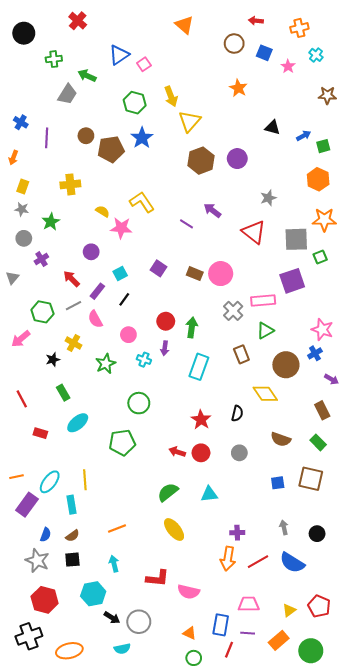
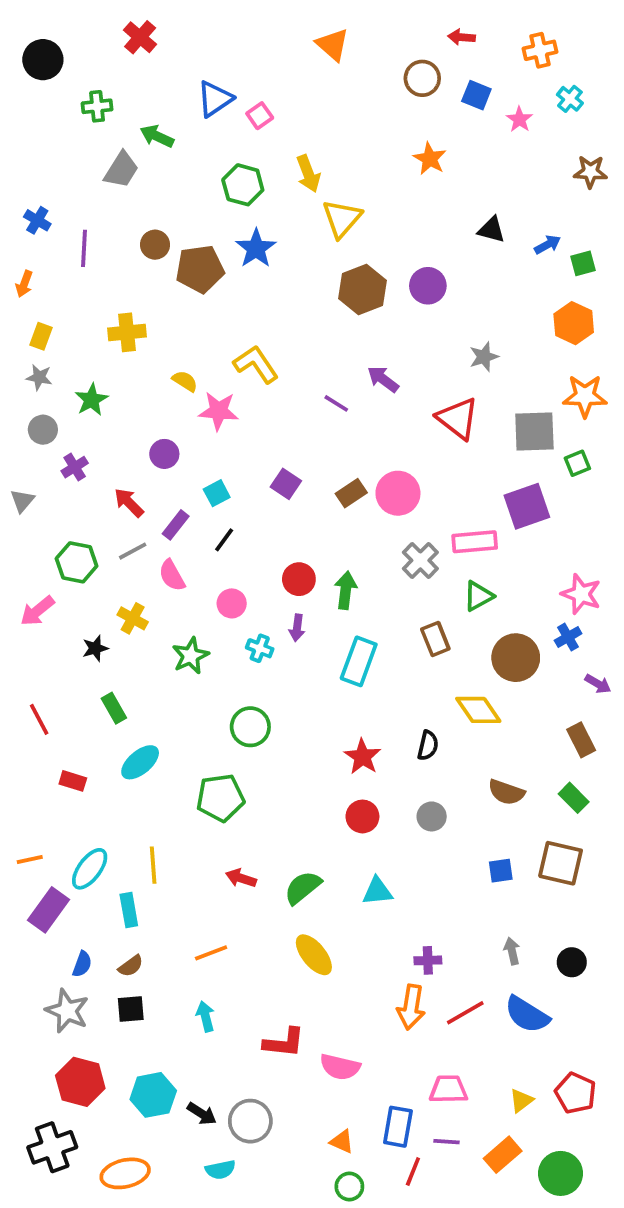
brown rectangle: (195, 274) -> (351, 493), turned -56
red arrow: (177, 452) -> (241, 878), moved
cyan hexagon: (93, 594) -> (153, 1095), moved

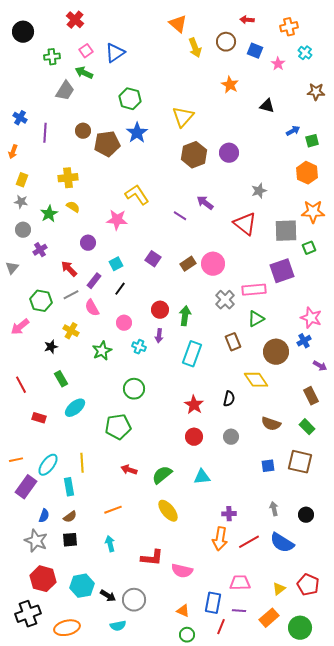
pink square: (260, 116) -> (86, 51), moved
yellow arrow: (308, 174) -> (195, 48), moved
black triangle: (491, 230) -> (267, 106), moved
yellow semicircle: (185, 381) -> (73, 207), moved

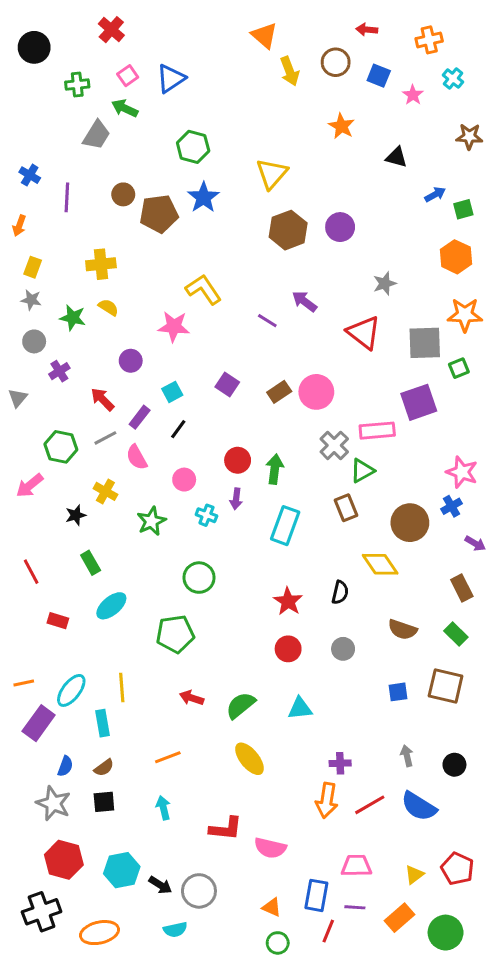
green star: (49, 214) -> (73, 318), turned -30
green triangle: (256, 319) -> (362, 471), moved

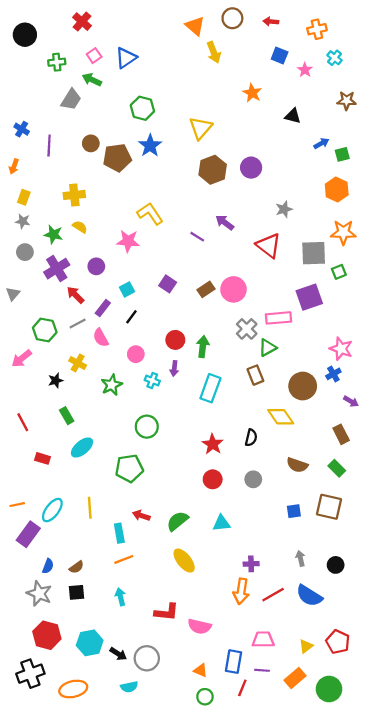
brown circle: (336, 62) -> (232, 18), moved
purple cross: (59, 371) -> (57, 269), moved, size x1.6
cyan rectangle: (102, 723) -> (119, 533), moved

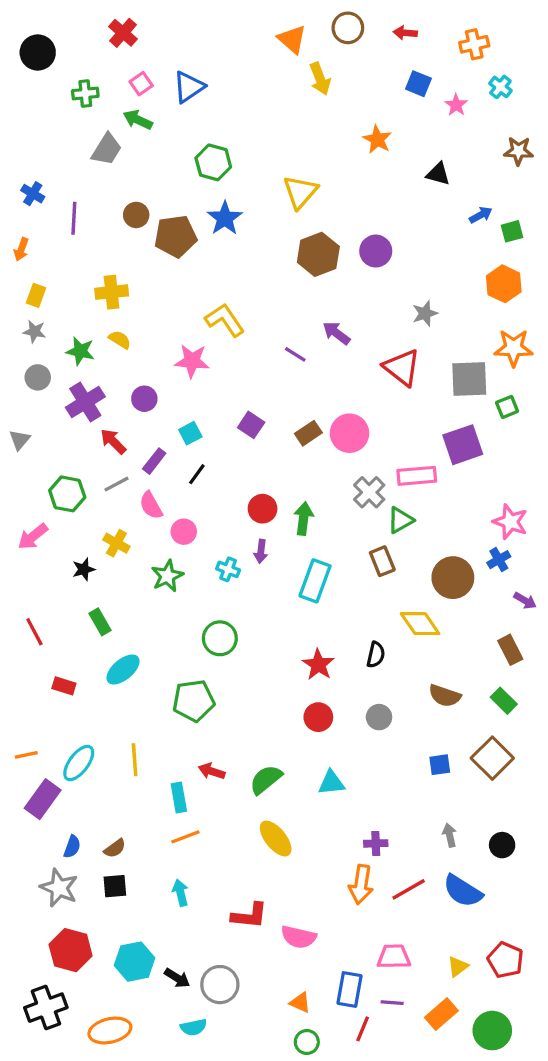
pink circle: (136, 354) -> (184, 532), moved
brown square: (329, 507) -> (492, 758), turned 32

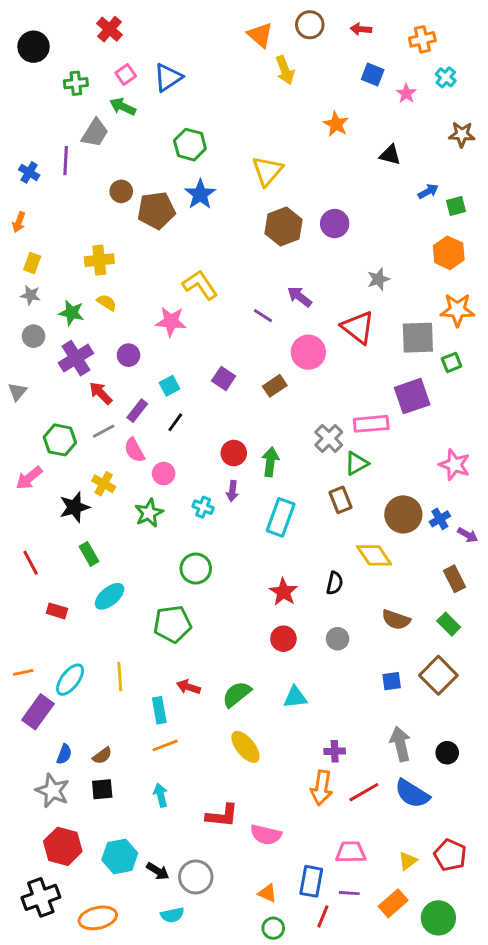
purple line: (74, 218) -> (66, 161), moved
pink circle: (349, 433) -> (308, 352), moved
blue cross: (499, 560) -> (440, 519), moved
black star: (84, 569) -> (74, 507), size x1.5
gray arrow: (450, 835) -> (400, 744), size x1.6

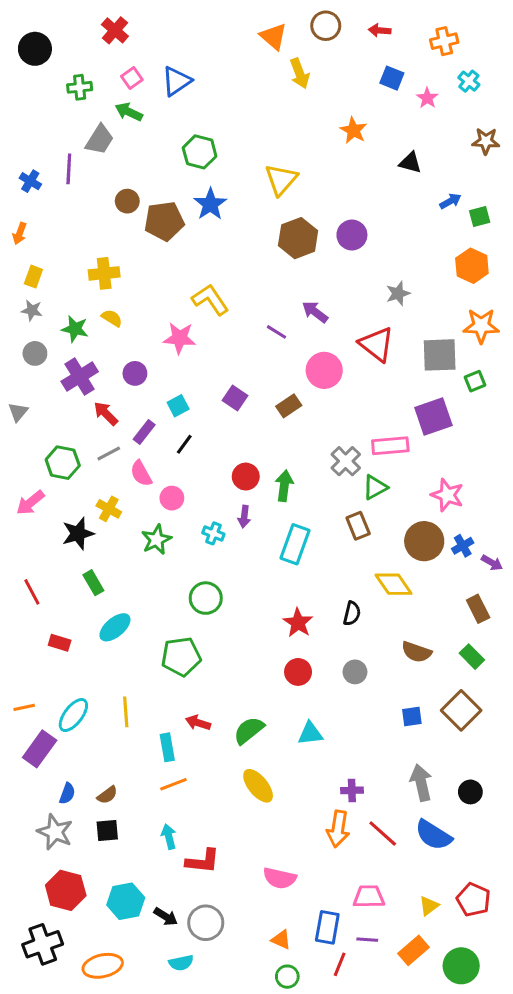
pink star: (454, 465) -> (447, 495), moved
red line: (364, 792) -> (383, 833), turned 72
red L-shape: (222, 816) -> (203, 861), moved

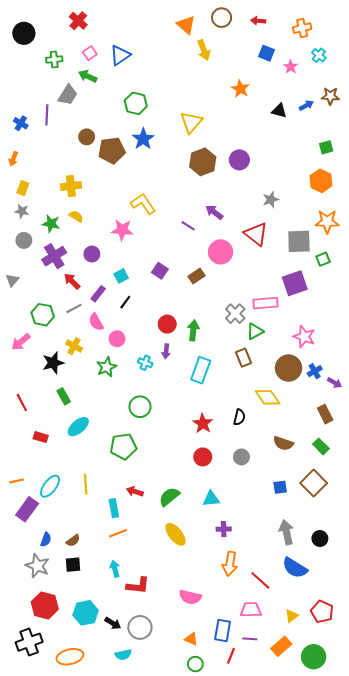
blue arrow: (450, 201) -> (306, 105), moved
purple cross: (352, 790) -> (224, 529), moved
red line: (383, 833) -> (260, 580), moved

